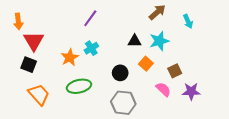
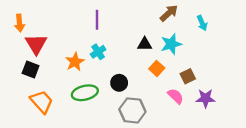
purple line: (90, 18) -> (97, 20), turned -36
black circle: (120, 73) -> (119, 83), moved

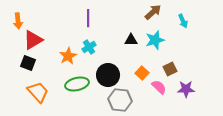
red triangle: (36, 44) -> (33, 40), turned 30
orange square: (157, 68) -> (142, 73), moved
black circle: (119, 83) -> (108, 75), size x1.5

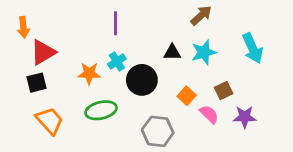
cyan arrow: (183, 21) -> (253, 48), moved, size x1.6
orange star: (68, 56) -> (89, 73), turned 30
black square: (28, 63) -> (36, 83), turned -35
black circle: (108, 75) -> (142, 80), moved

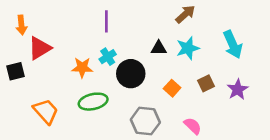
black square: (36, 83) -> (15, 71), moved
pink semicircle: (209, 114) -> (193, 126), moved
purple star: (245, 117) -> (238, 89), moved, turned -30

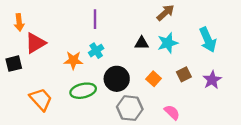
black circle: (131, 74) -> (117, 79), moved

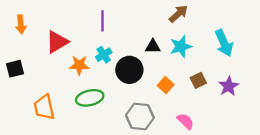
red triangle: (35, 43) -> (57, 42), moved
black circle: (117, 79) -> (129, 70), moved
orange trapezoid: (41, 99) -> (44, 107), turned -150

